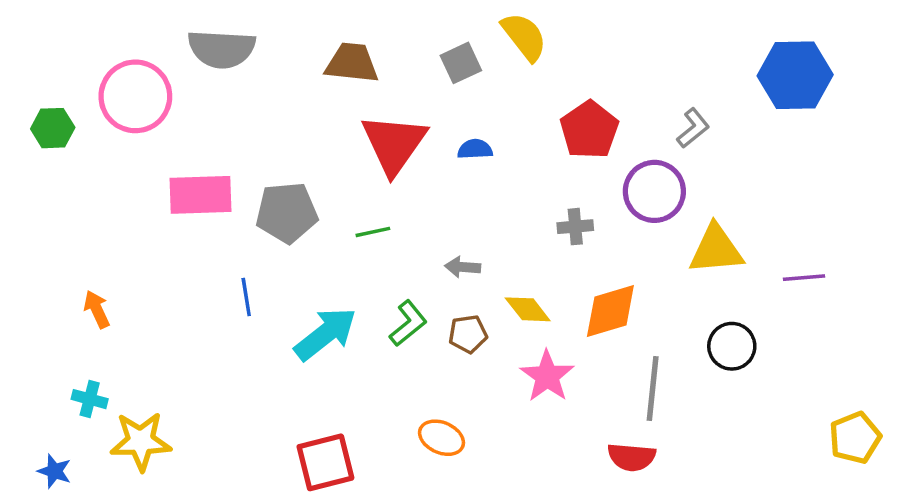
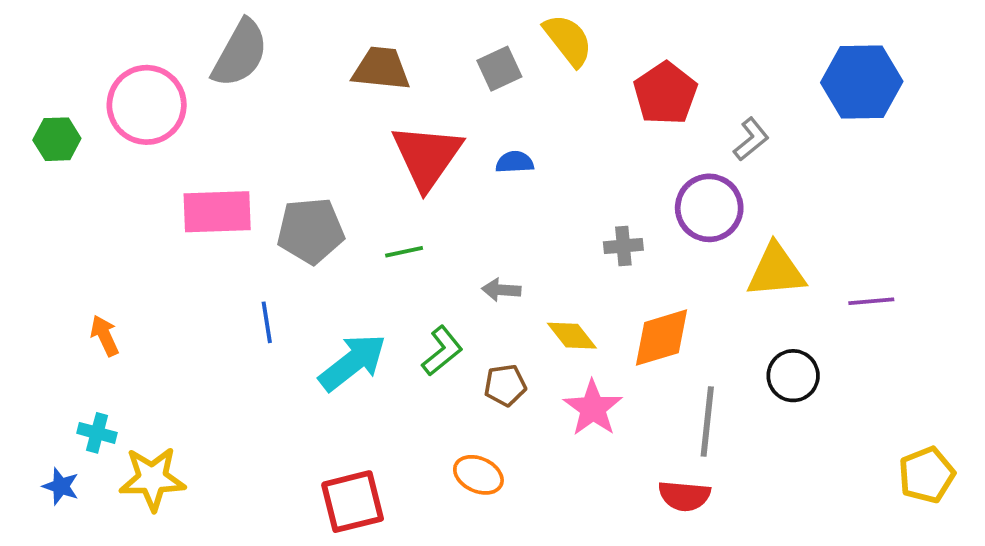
gray semicircle: (222, 49) -> (240, 53), turned -64
red pentagon: (589, 130) -> (665, 93), moved
brown pentagon: (468, 334) -> (505, 385), moved
blue star: (54, 471) -> (61, 486), moved

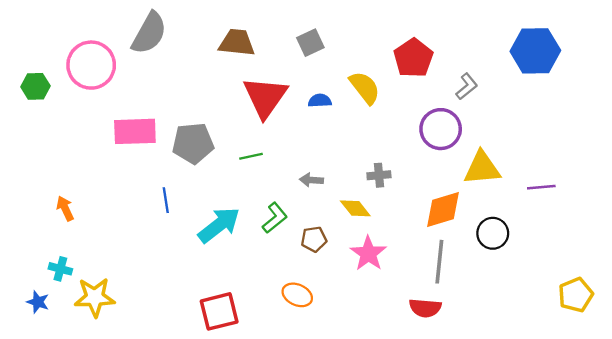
yellow semicircle: (568, 40) -> (365, 88), moved
gray cross: (623, 246) -> (379, 175), moved
orange diamond: (662, 338) -> (443, 210), moved

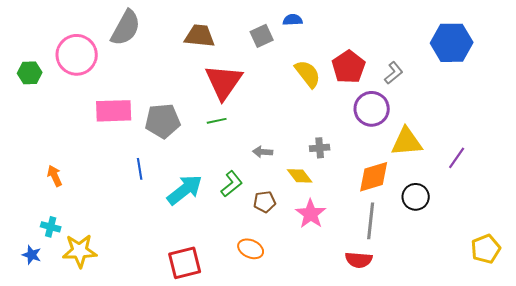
red pentagon: (413, 58) -> (349, 67), moved
blue semicircle: (320, 101) -> (293, 20), moved
green line: (251, 156) -> (217, 121), moved
purple line: (541, 187) -> (457, 158), turned -50

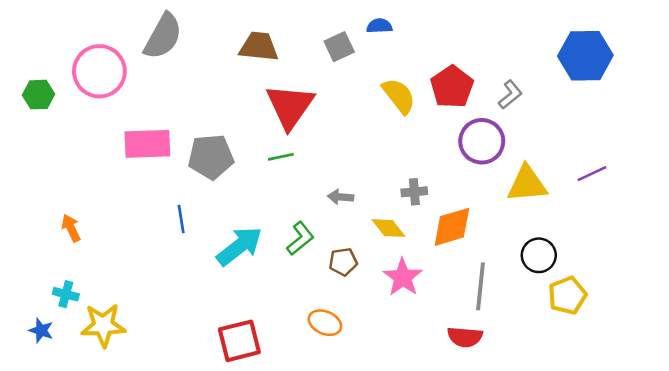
purple line: (457, 158) -> (592, 174), moved, turned 30
orange diamond: (374, 177) -> (452, 227), moved
yellow pentagon: (486, 249) -> (567, 295), moved

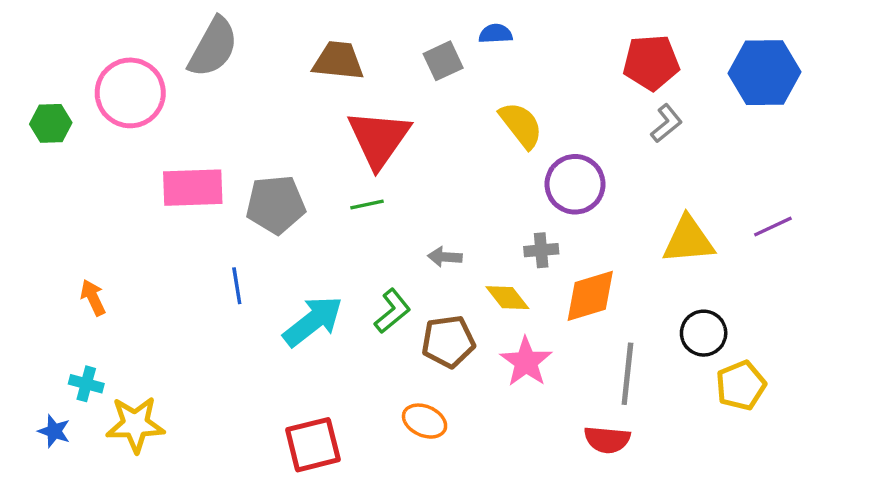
red pentagon: (452, 87) -> (651, 62), moved, turned 30
purple circle: (482, 141) -> (575, 184), moved
brown pentagon: (343, 262) -> (448, 342), size x1.4

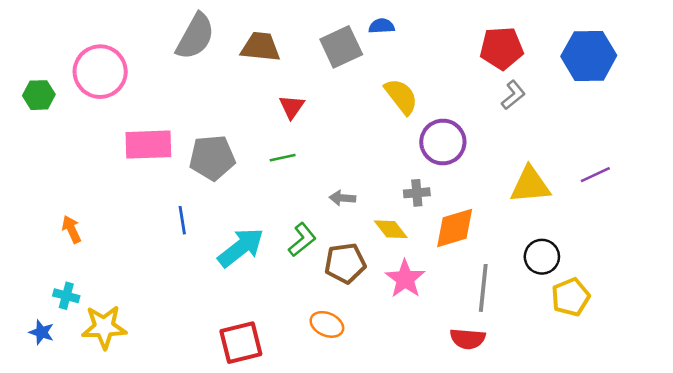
gray semicircle: (213, 47) -> (195, 36), moved
gray square: (443, 61) -> (341, 47), size x1.4
red triangle: (379, 139) -> (292, 107), size x0.5

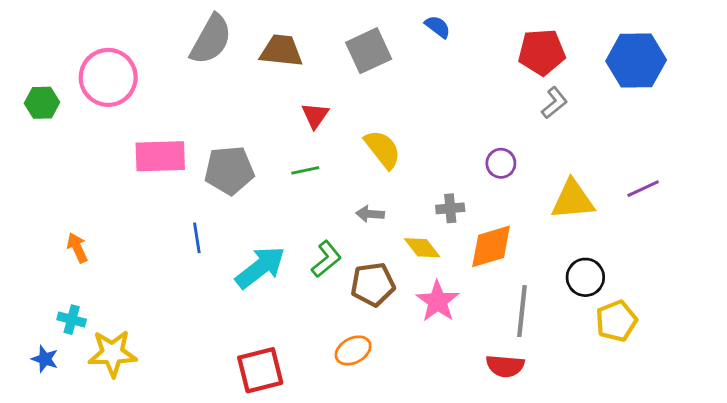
blue semicircle: (382, 26) -> (438, 27), moved, turned 40
yellow semicircle: (401, 96) -> (383, 149), moved
purple circle: (443, 142) -> (501, 163), moved, size x0.6
orange ellipse: (327, 324) -> (353, 350), turned -52

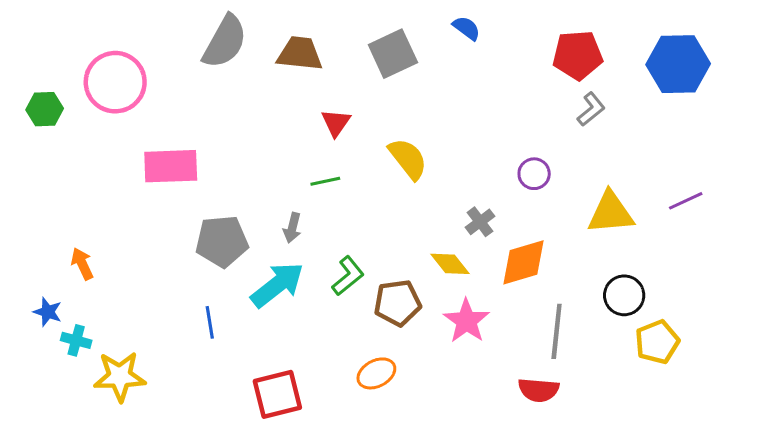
gray pentagon: (229, 170) -> (222, 241), moved
gray cross: (450, 208) -> (480, 222), turned -32
gray arrow: (370, 214) -> (292, 228), moved, turned -80
blue line: (197, 238) -> (210, 322), moved
blue star: (45, 359) -> (48, 312), moved

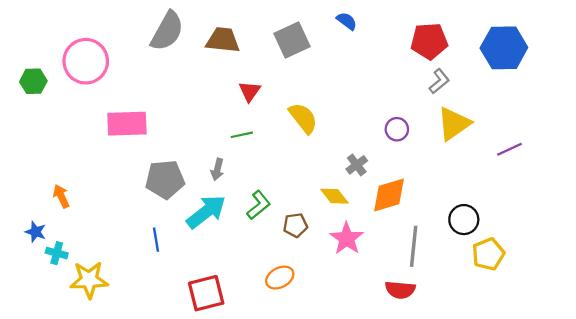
yellow triangle: (611, 213) -> (454, 124), moved, turned -30
brown pentagon: (397, 303) -> (295, 225), size x0.7

